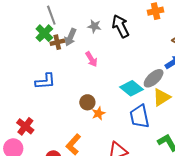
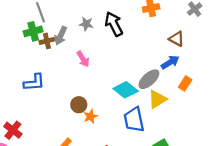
green cross: (44, 33) -> (33, 31), turned 30

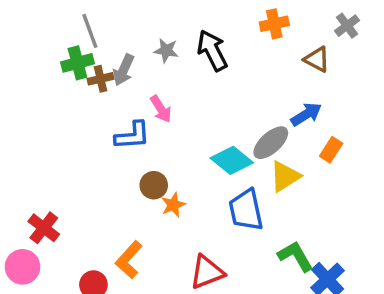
brown triangle: (177, 39) -> (317, 59), moved
blue L-shape: (34, 82) -> (132, 136), moved

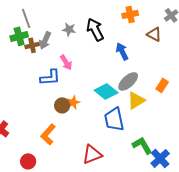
blue arrow: (306, 114) -> (122, 51), moved, turned -84
orange star: (173, 205) -> (73, 102), moved
orange L-shape: (129, 260) -> (48, 134), moved

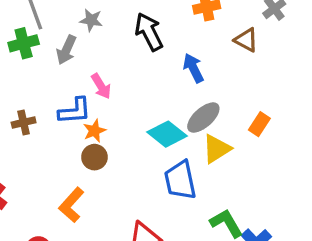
gray star: (69, 29) -> (91, 20), moved
brown cross: (32, 45) -> (24, 122), moved
orange star: (73, 102) -> (94, 131), moved

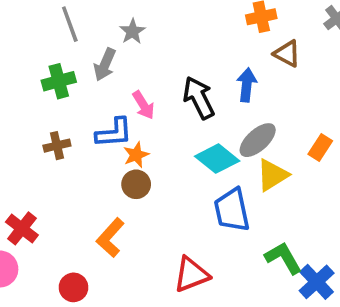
gray star: (91, 20) -> (132, 31), turned 30
black arrow: (149, 32) -> (199, 98), moved
brown triangle: (246, 40) -> (287, 54), moved
green cross: (24, 43) -> (59, 81), moved
blue arrow: (193, 68) -> (247, 85), turned 32

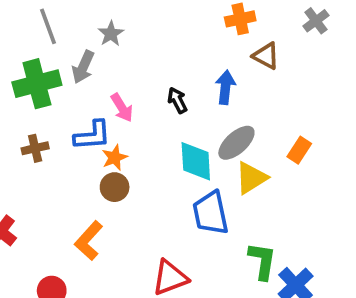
green cross: (59, 81) -> (37, 84), size x1.4
black arrow: (199, 98) -> (177, 100), size x0.6
cyan diamond: (217, 159) -> (196, 161), turned 48
green L-shape: (283, 258) -> (262, 261), turned 39

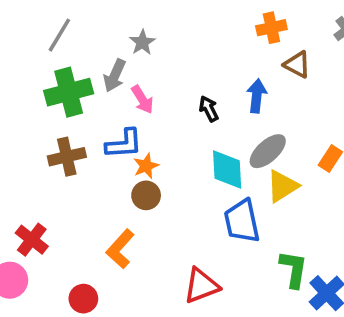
gray line: (48, 26) -> (59, 35), moved, turned 51
pink arrow: (122, 108) -> (142, 100), moved
brown cross: (35, 148) -> (67, 157), size x1.4

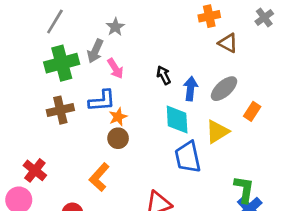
blue arrow: (257, 96) -> (190, 89), moved
gray ellipse: (268, 151) -> (224, 89), moved
green L-shape: (294, 269) -> (244, 189), moved

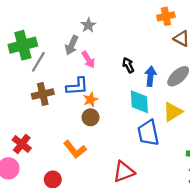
gray line: (55, 22) -> (38, 62), moved
green cross: (62, 63) -> (23, 45), moved
orange L-shape: (99, 177) -> (75, 150), turned -80

